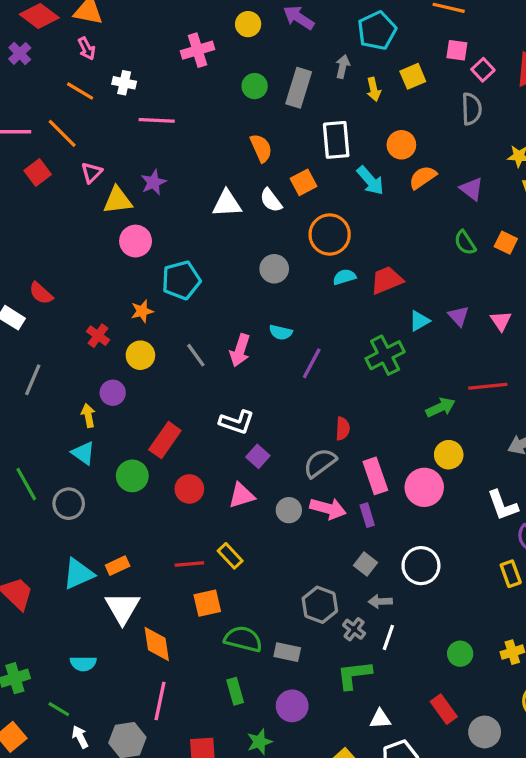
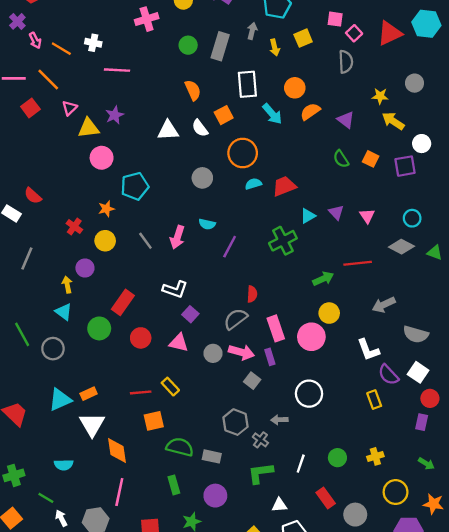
pink arrow: (87, 49) -> (35, 40), moved
pink triangle: (242, 495) -> (179, 343), turned 30
gray square: (366, 564) -> (252, 381), moved
white line: (388, 637) -> (301, 464), moved

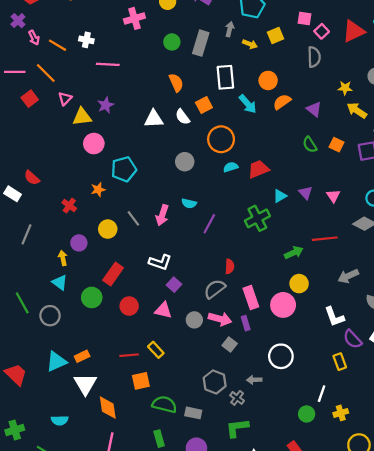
yellow arrow: (275, 48) -> (250, 44), turned -56
yellow circle: (105, 241) -> (108, 229), moved
white line: (301, 464) -> (322, 394), moved

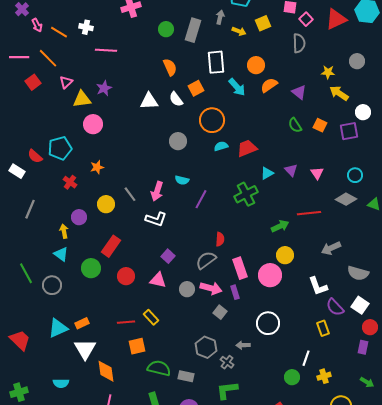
cyan pentagon: (124, 169) -> (60, 148), moved
white L-shape: (160, 262) -> (156, 219), moved

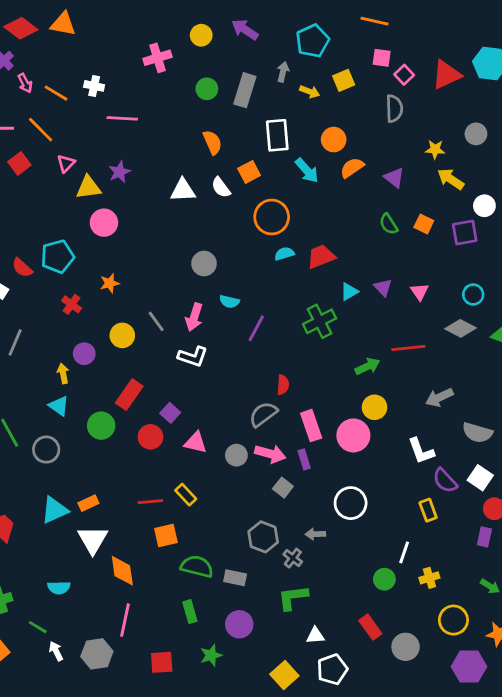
gray circle: (178, 141) -> (204, 264), moved
purple square: (168, 256) -> (170, 413), moved

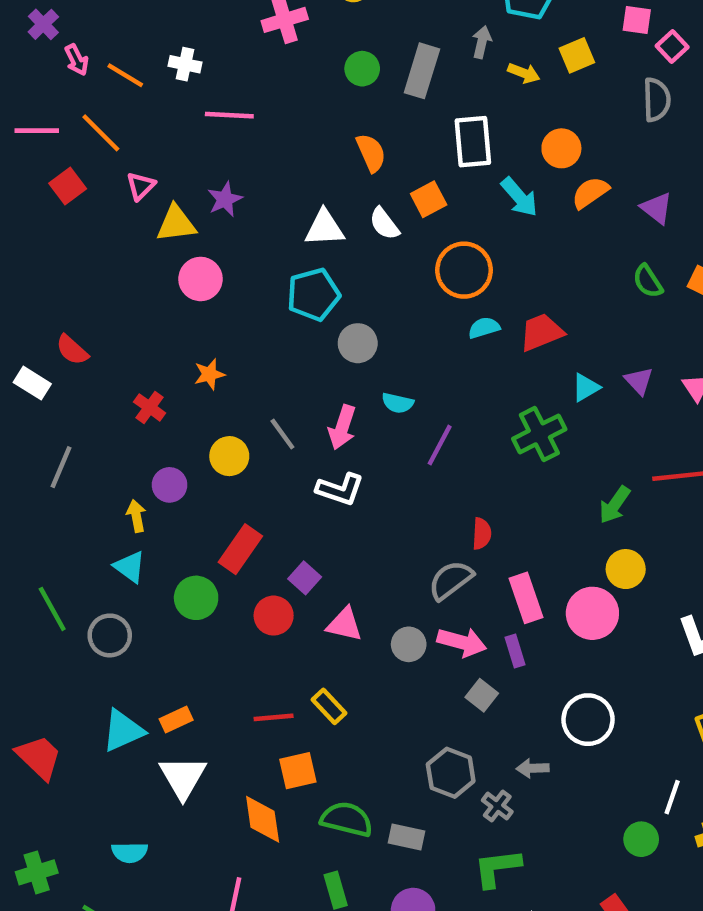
cyan pentagon: (57, 256) -> (313, 294), moved
green arrow: (367, 366) -> (615, 505), turned 150
orange diamond: (122, 571) -> (263, 819), moved

